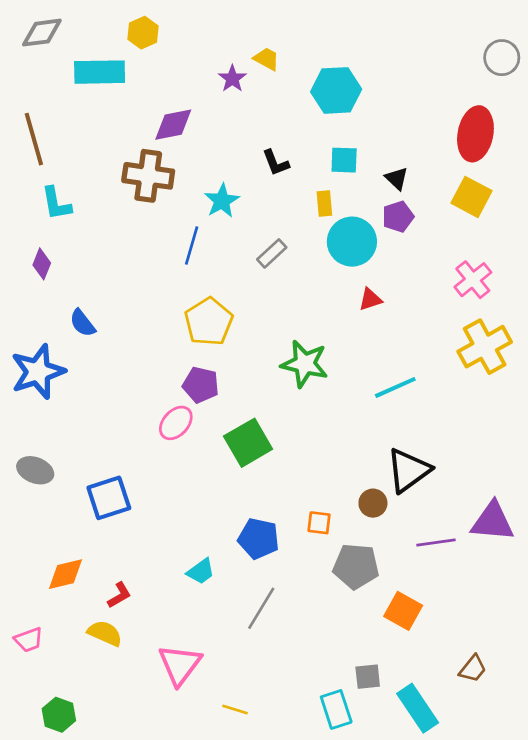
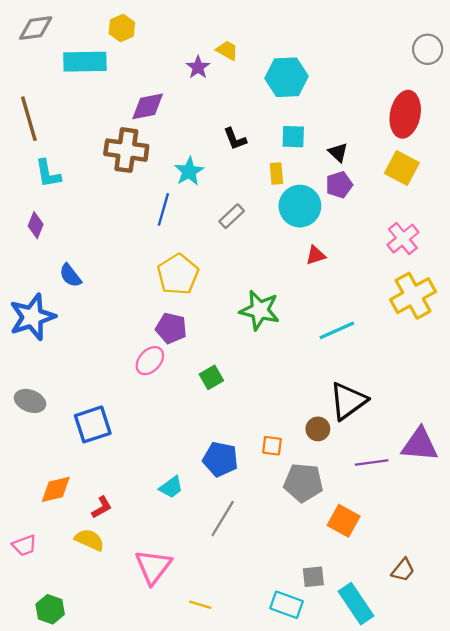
green square: (248, 443) -> (211, 377), size x0.6
cyan rectangle: (336, 709) -> (286, 605), turned -52

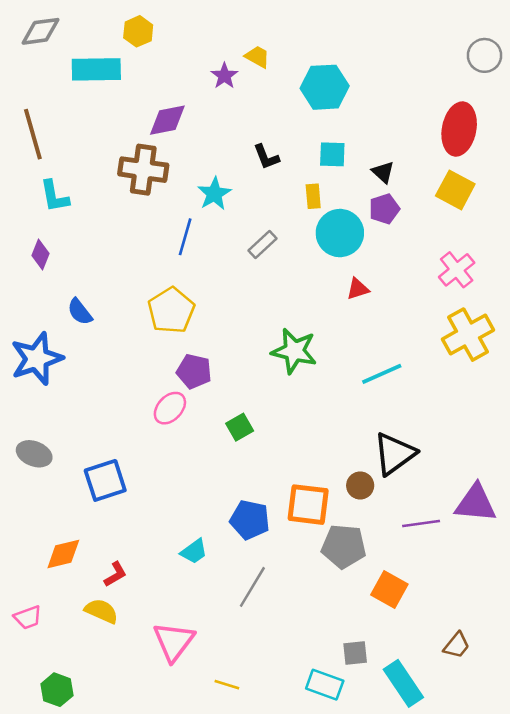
yellow pentagon: (178, 274) -> (171, 310), moved
orange square: (272, 446) -> (308, 505), size x1.8

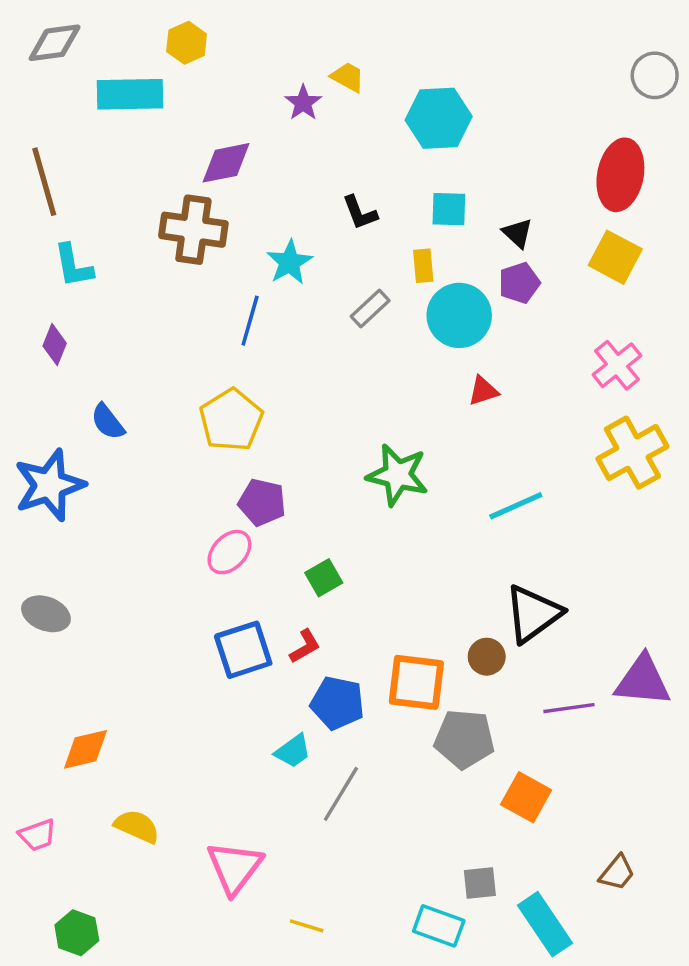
gray rectangle: (262, 244) -> (370, 309), moved
blue square: (105, 480) -> (243, 650), moved
cyan trapezoid: (194, 551) -> (293, 751), moved
red L-shape: (115, 574) -> (305, 646), moved

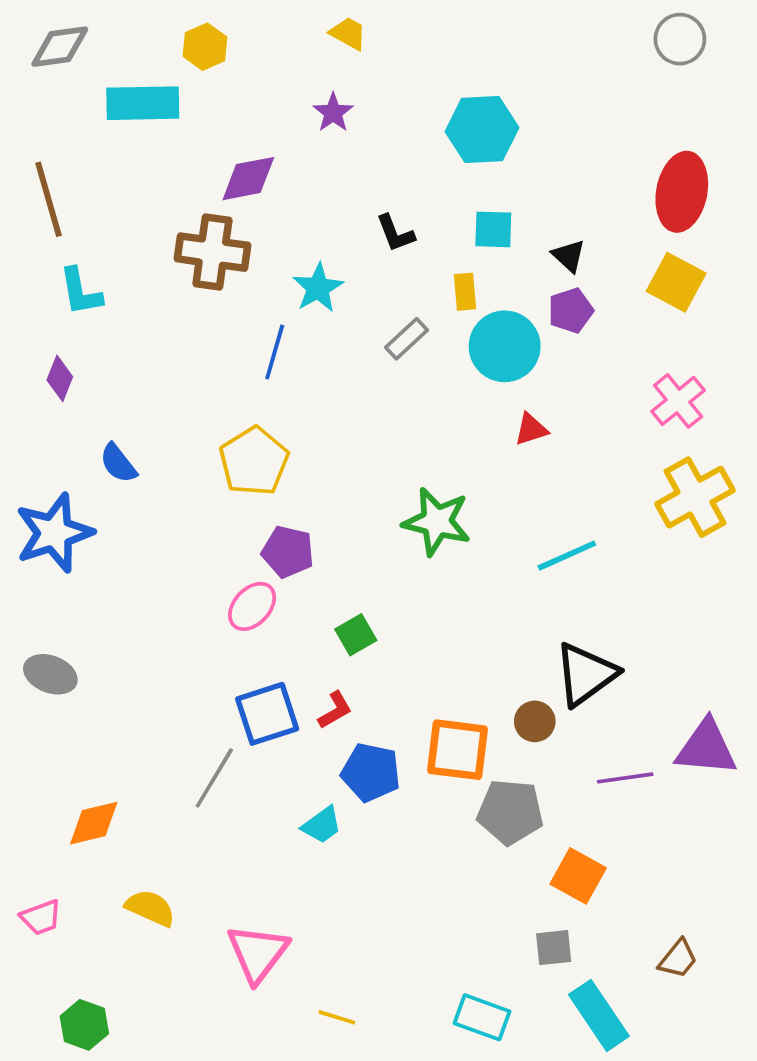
gray circle: (655, 75) -> (680, 39), moved
yellow trapezoid: (348, 77) -> (348, 33), moved
gray line: (341, 794) -> (214, 778), moved
gray square: (480, 883) -> (554, 948), moved

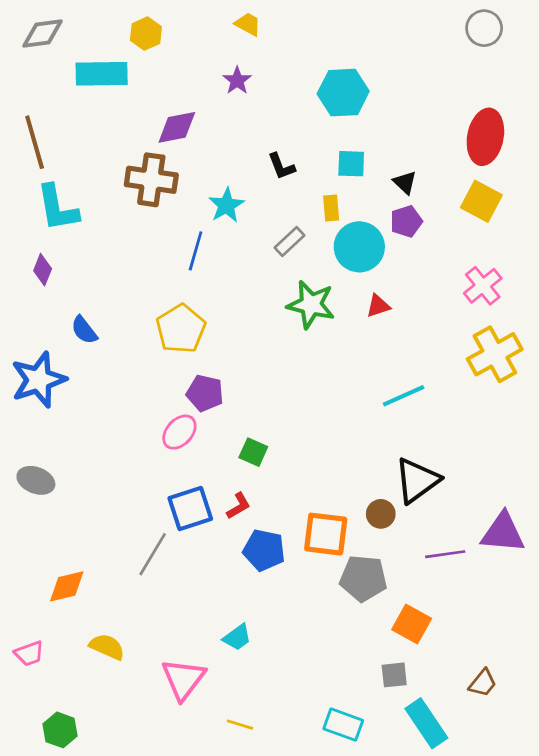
cyan L-shape: (81, 292) -> (57, 208), size x1.4
green star: (437, 522) -> (311, 305), moved
green square: (356, 635) -> (253, 452), turned -36
cyan trapezoid: (322, 825) -> (237, 637), moved

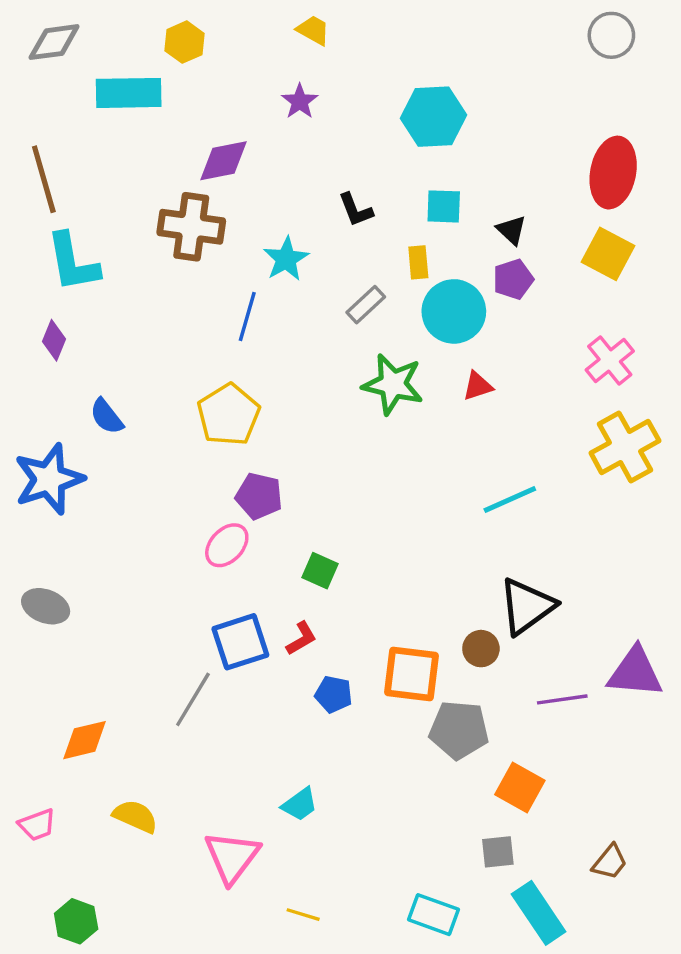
blue pentagon: (264, 550) -> (334, 694), size x0.7

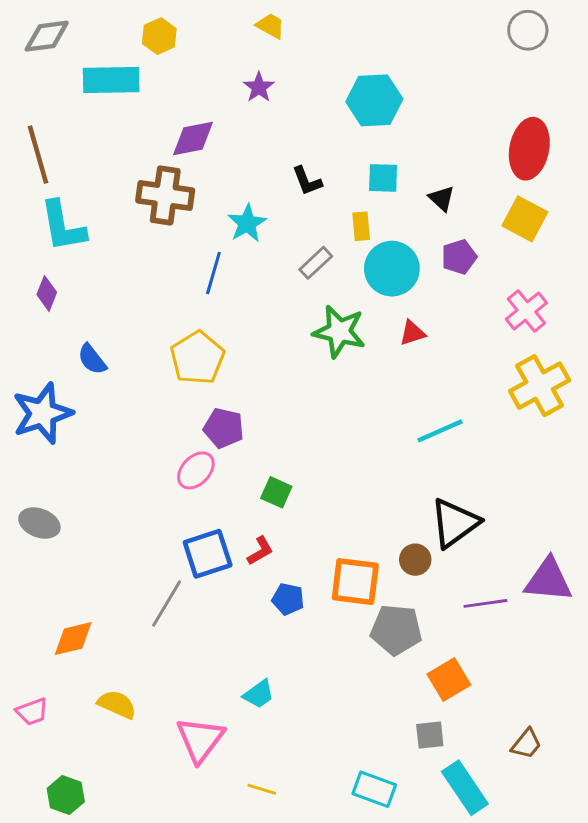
purple pentagon: (513, 279) -> (459, 257), moved
orange square: (520, 788) -> (449, 680), turned 30

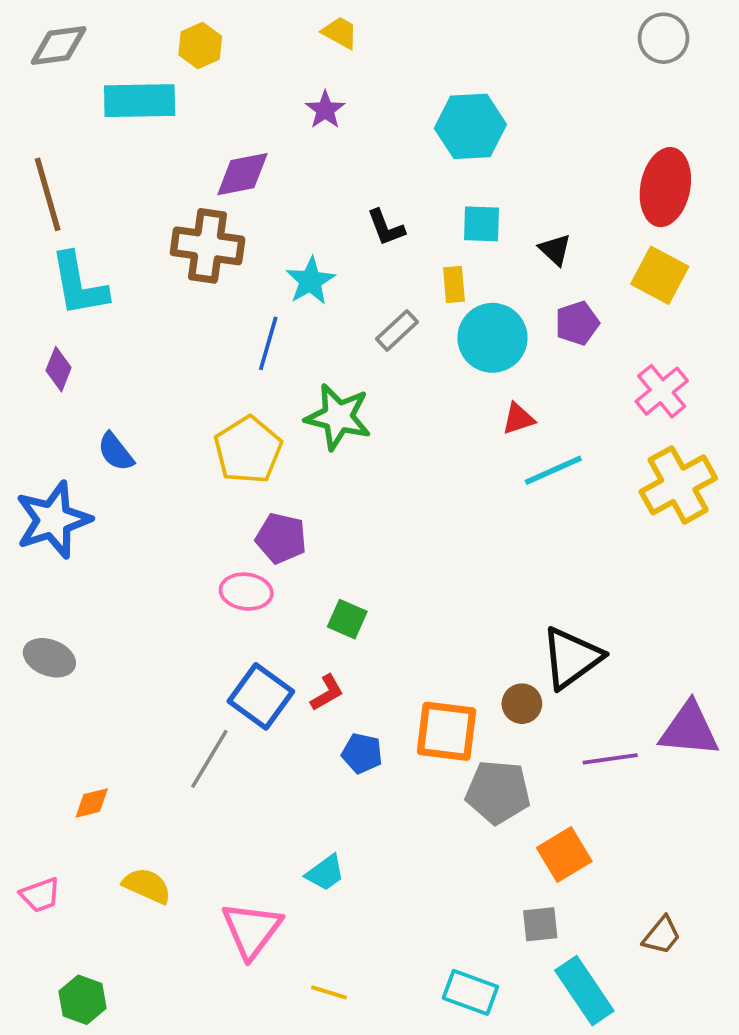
green star: (339, 331) -> (338, 417), moved
cyan line: (440, 431) -> (553, 470), moved
pink ellipse: (196, 470) -> (246, 592), turned 54
blue square: (208, 554) -> (261, 696), turned -36
orange diamond: (73, 639) -> (92, 803), size x0.7

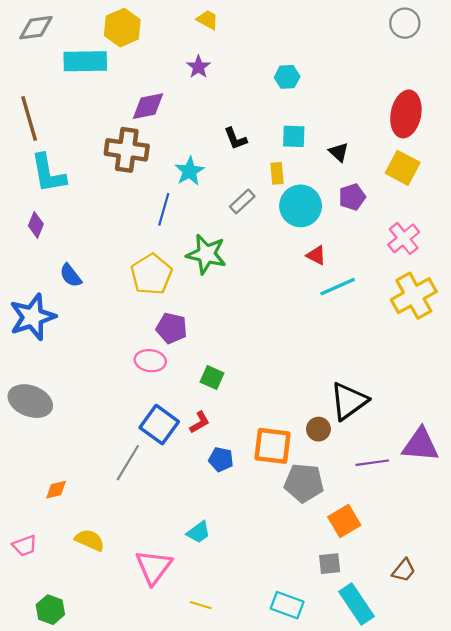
yellow hexagon: (200, 45) -> (122, 28), size x1.4
cyan hexagon: (470, 126) -> (287, 77), size x0.6
red triangle: (518, 419) -> (316, 255), turned 45
gray ellipse: (49, 658) -> (30, 401), size x1.4

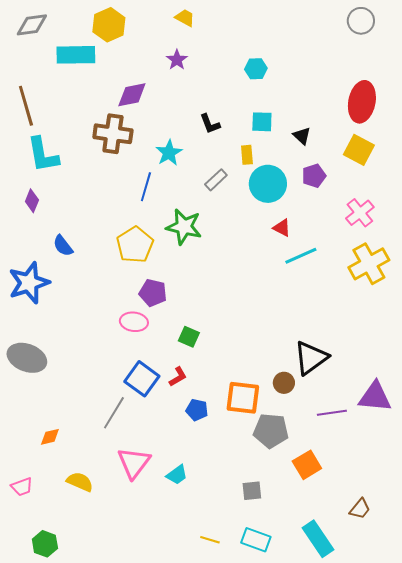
gray square: (330, 564) -> (252, 491), moved
pink triangle: (154, 567) -> (134, 463), moved
yellow line: (201, 605) -> (210, 540), moved

